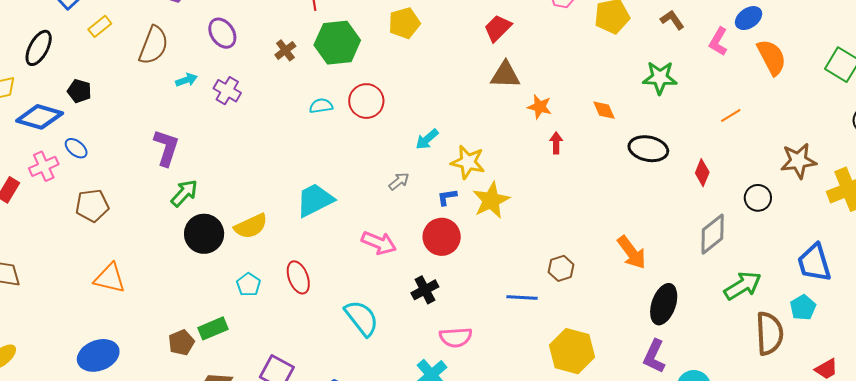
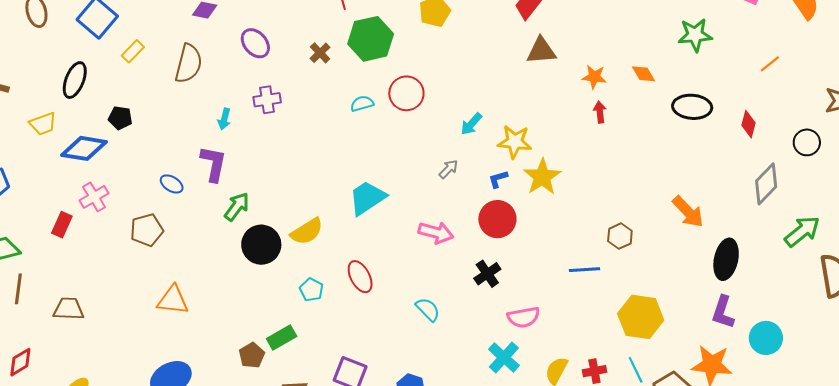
cyan arrow: (186, 80) -> (224, 119), moved, turned 130
purple cross: (227, 91) -> (267, 100), turned -32
orange star: (540, 107) -> (594, 77), moved
blue ellipse: (76, 148) -> (172, 184), moved
cyan semicircle: (362, 318) -> (428, 309), size x0.7

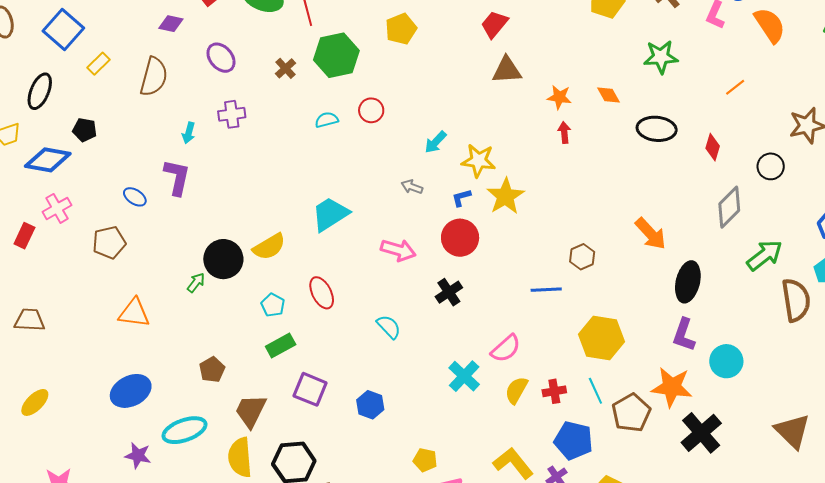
red circle: (406, 93) -> (371, 110), size x0.7
gray arrow: (448, 169) -> (412, 187), turned -115
green arrow: (237, 207) -> (196, 283), moved, size x0.7
pink semicircle: (524, 317) -> (506, 348), moved, turned -32
green rectangle: (282, 338) -> (281, 346), moved

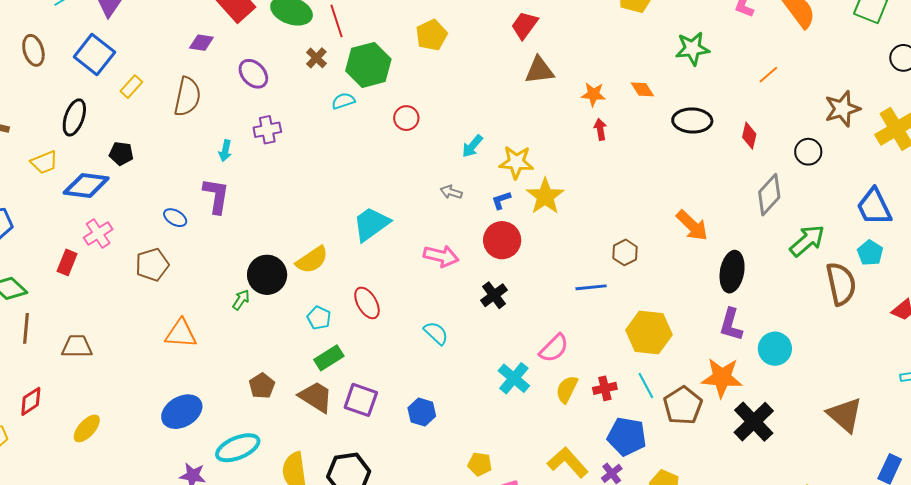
brown cross: (285, 68) -> (316, 58), moved
cyan semicircle: (327, 120) -> (343, 101), moved
brown trapezoid: (251, 411) -> (316, 397), moved, turned 99

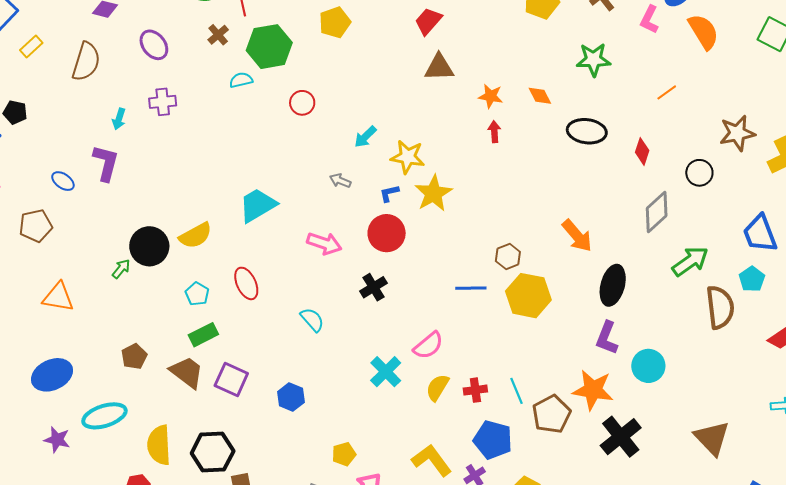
yellow hexagon: (649, 332) -> (528, 296), moved
yellow pentagon: (480, 464) -> (344, 454), turned -30

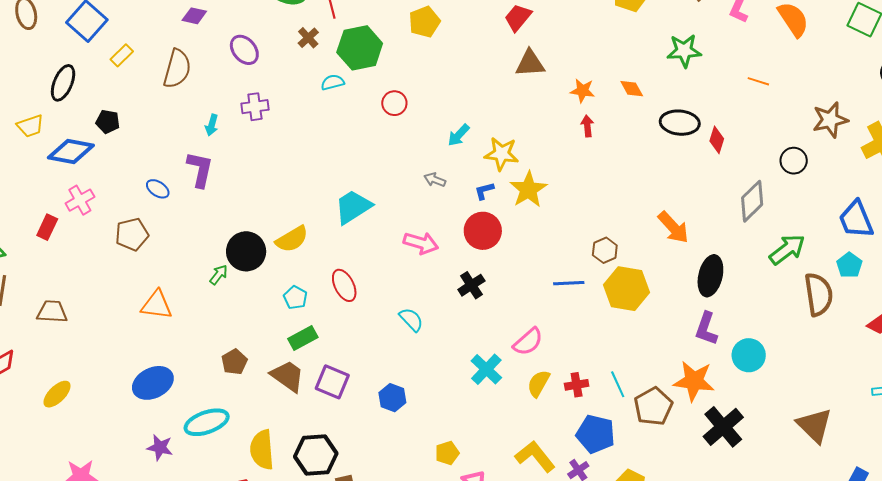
orange line: (667, 92) -> (758, 81), turned 55
red diamond: (642, 151) -> (717, 140), moved

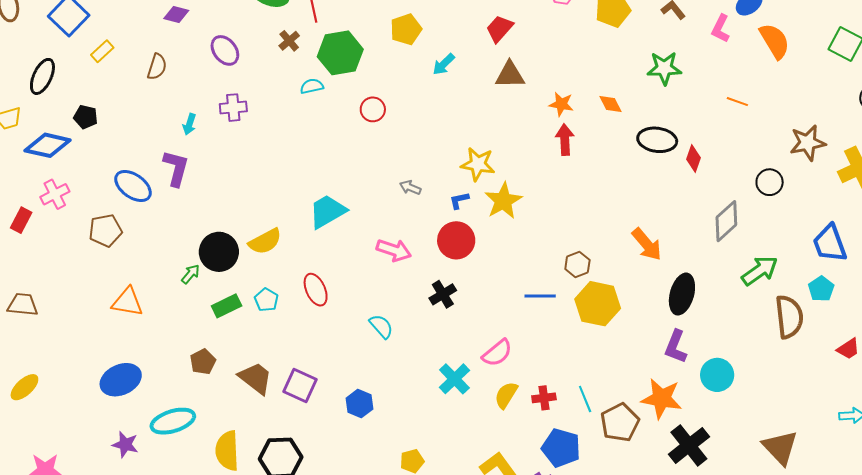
brown semicircle: (177, 69) -> (157, 67), size x0.7
red arrow: (587, 126) -> (565, 140), size x1.4
cyan arrow: (459, 135) -> (444, 64), moved
blue ellipse: (158, 189) -> (133, 186), size x1.6
green rectangle: (303, 338) -> (227, 306), moved

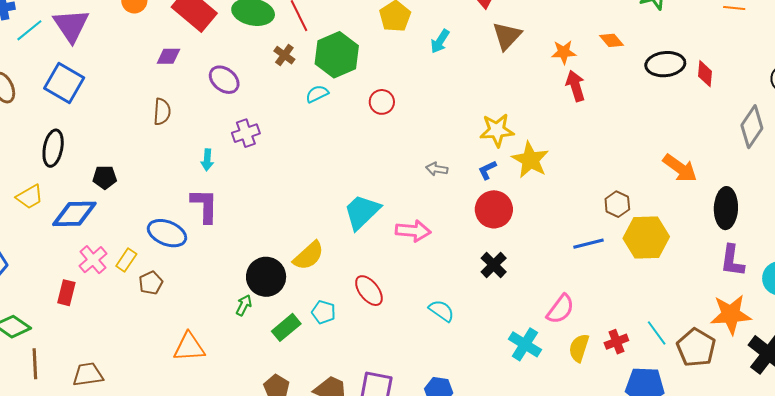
yellow rectangle: (102, 51) -> (126, 260), moved
brown triangle: (510, 75) -> (507, 36), turned -32
brown pentagon: (105, 230) -> (151, 283), size x0.7
pink arrow: (394, 250) -> (413, 231), moved

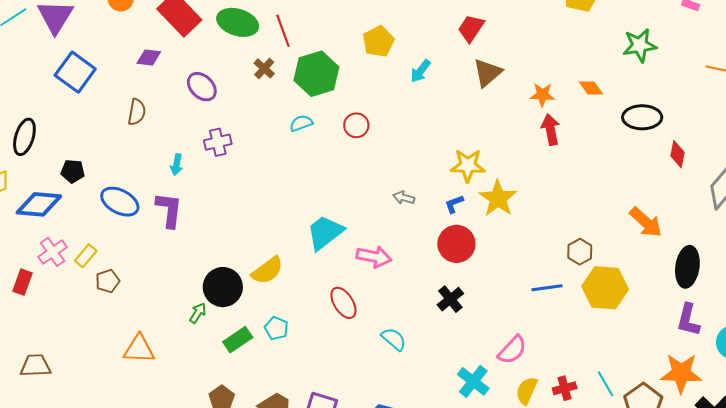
red diamond: (705, 74) -> (677, 154), moved
blue square: (64, 83) -> (75, 72), moved
cyan semicircle: (317, 94) -> (301, 123), moved
blue ellipse: (167, 233) -> (120, 202), moved
red ellipse: (369, 291) -> (343, 303), moved

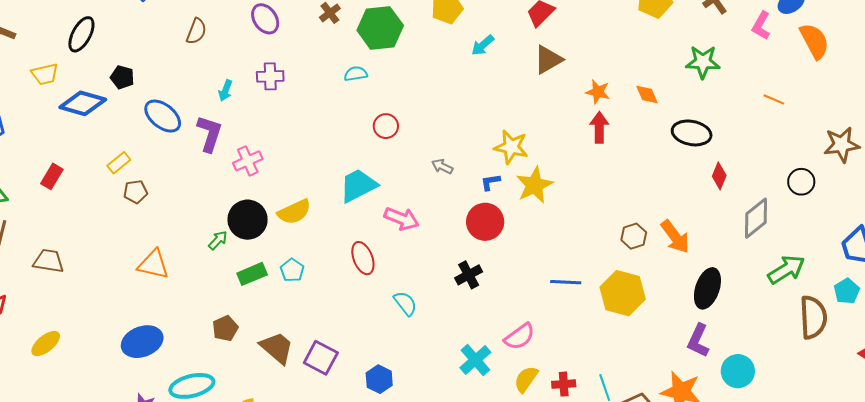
red circle: (356, 125) -> (386, 126), moved
pink cross: (52, 252) -> (248, 161), moved
brown hexagon: (580, 252) -> (634, 236), moved

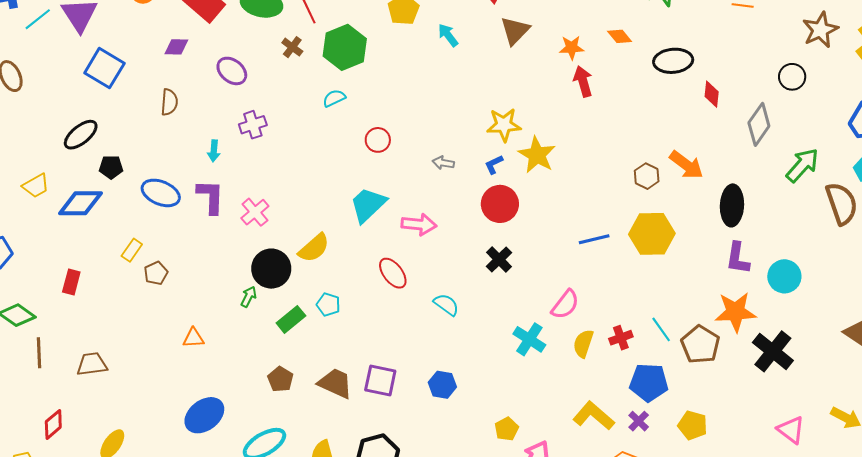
black ellipse: (81, 34) -> (81, 135), moved, turned 39
cyan arrow: (483, 45) -> (448, 35), turned 110
orange triangle: (153, 264) -> (193, 338), size x0.7

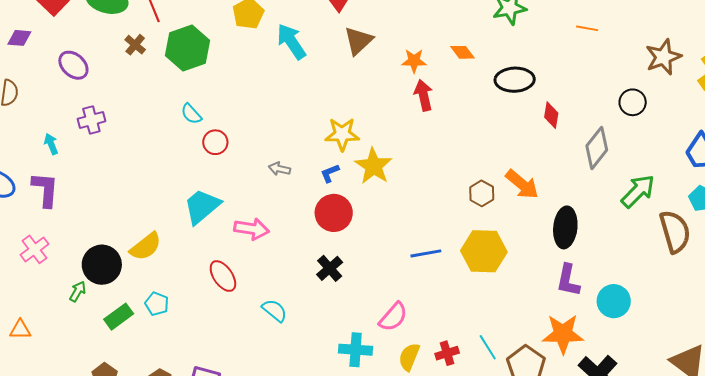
cyan arrow: (448, 35) -> (291, 42), size x1.5
cyan semicircle: (334, 98) -> (191, 114), moved, turned -110
cyan arrow: (214, 151) -> (51, 144), turned 150
pink cross: (255, 212) -> (35, 249), moved
cyan cross: (529, 339) -> (356, 350), turned -32

